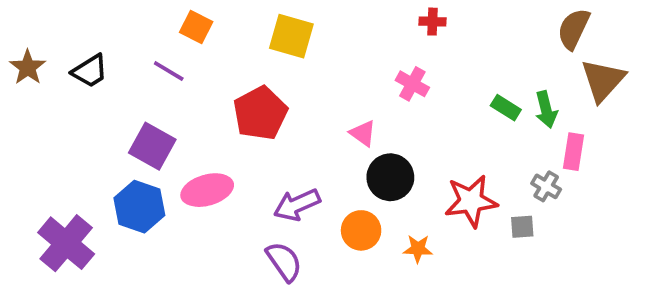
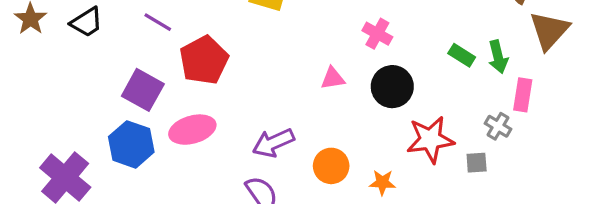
red pentagon: (260, 113) -> (204, 60), moved
pink triangle: (363, 133) -> (333, 78), turned -45
black circle: (390, 177) -> (392, 87), moved

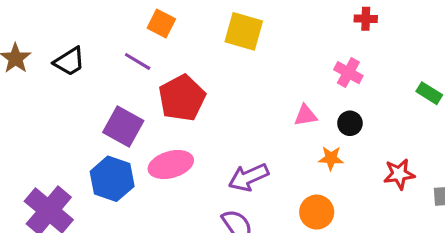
black circle: (392, 87) -> (350, 123), moved, size x0.6
red star: (430, 139) -> (399, 174), size x0.7
orange circle: (331, 166) -> (317, 212), moved
orange star: (382, 182) -> (331, 158), moved

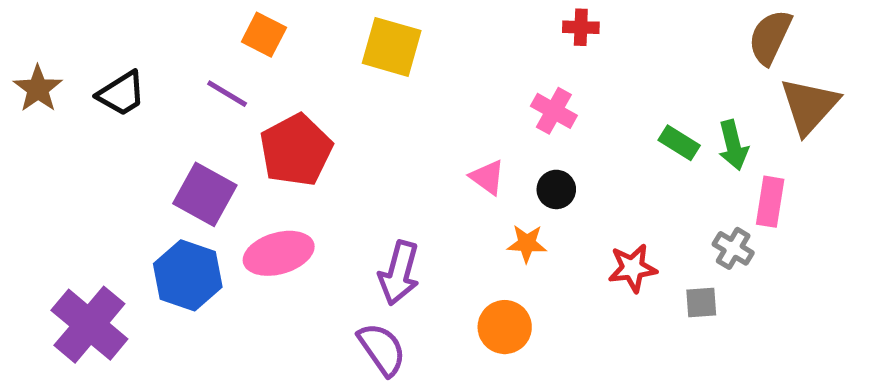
pink triangle: (306, 115) -> (487, 177), turned 45
purple arrow: (249, 177) -> (399, 273), turned -51

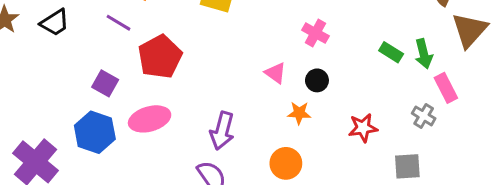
purple square: (205, 194) -> (105, 83), size x0.7
pink rectangle: (770, 202) -> (446, 88), turned -36
gray square: (701, 302) -> (407, 166), moved, size x1.4

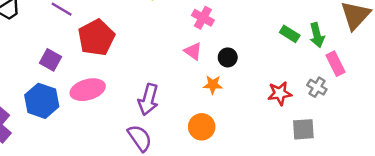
pink cross: (315, 33) -> (203, 18), moved
red star: (363, 128) -> (280, 93), moved

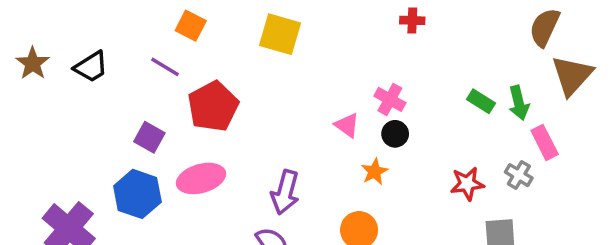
pink cross: (203, 18) -> (390, 99), moved
orange star: (213, 85) -> (374, 172), turned -30

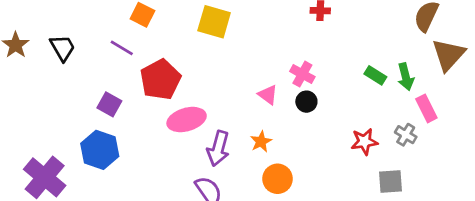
black trapezoid: (91, 67) -> (62, 48), turned -88
orange star: (374, 172) -> (261, 142), moved
pink ellipse: (201, 178) -> (187, 120), moved

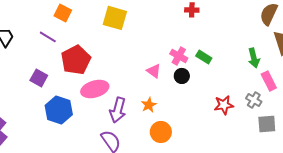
green rectangle: (375, 75) -> (204, 57), moved
blue hexagon: (100, 150) -> (59, 110), moved
gray square: (391, 182) -> (267, 124), moved

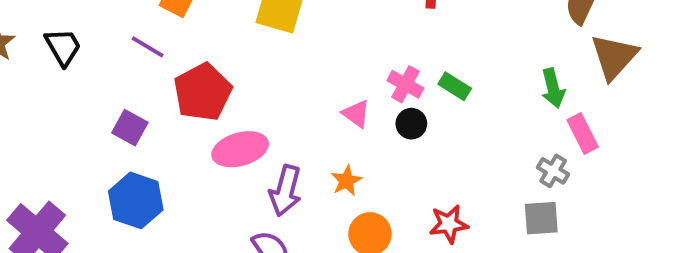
red star: (224, 105) -> (449, 224), moved
blue hexagon: (59, 110) -> (136, 200), moved
gray square: (267, 124) -> (541, 218), moved

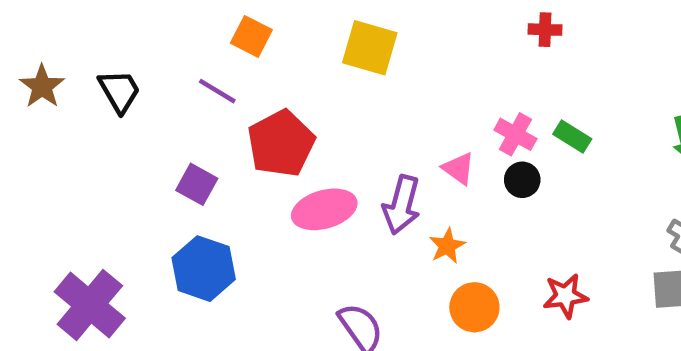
purple arrow: (285, 191) -> (402, 205), moved

